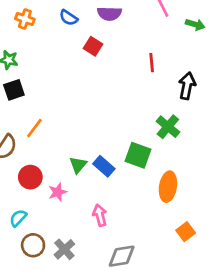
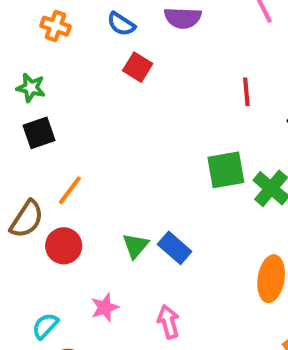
red square: (93, 46) -> (138, 67), moved
green square: (138, 155) -> (226, 170), moved, turned -30
red circle: (30, 177) -> (64, 246), moved
pink star: (58, 192) -> (105, 307), moved

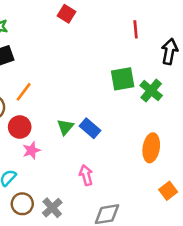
pink star: (105, 307) -> (31, 150), moved

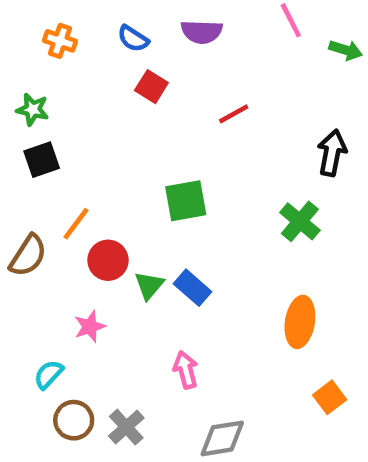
red line: (136, 29) -> (234, 114), moved, turned 66
green square: (123, 79) -> (186, 201), moved
red circle: (20, 127) -> (108, 260), moved

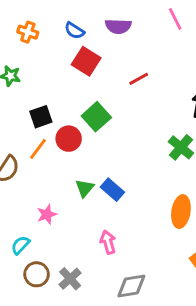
red square: (151, 87) -> (86, 61), size x1.4
black square: (42, 160) -> (41, 117), moved
green square: (186, 201) -> (96, 117), moved, turned -32
red circle: (108, 260) -> (69, 139), moved

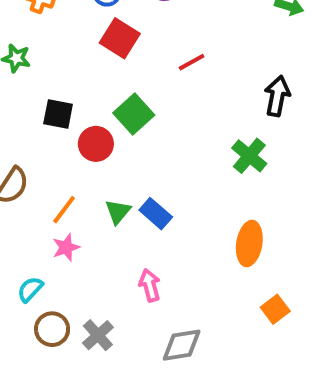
black square: (41, 117) -> (58, 114), turned 30
orange line: (38, 149) -> (64, 210), moved

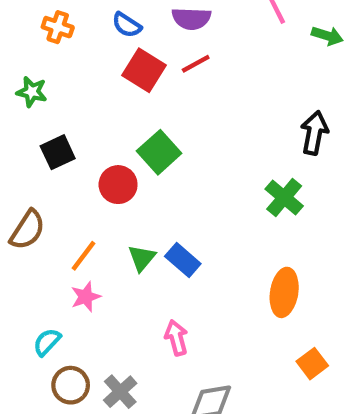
red line: (192, 62) -> (196, 64), moved
black square: (58, 114) -> (58, 152), moved, turned -36

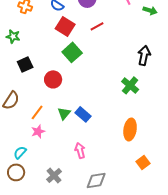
red line: (196, 64) -> (97, 26), moved
green square: (159, 152) -> (72, 52), moved
brown circle: (71, 385) -> (16, 172), moved

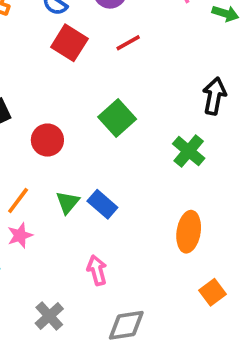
green square: (72, 52) -> (117, 118), moved

